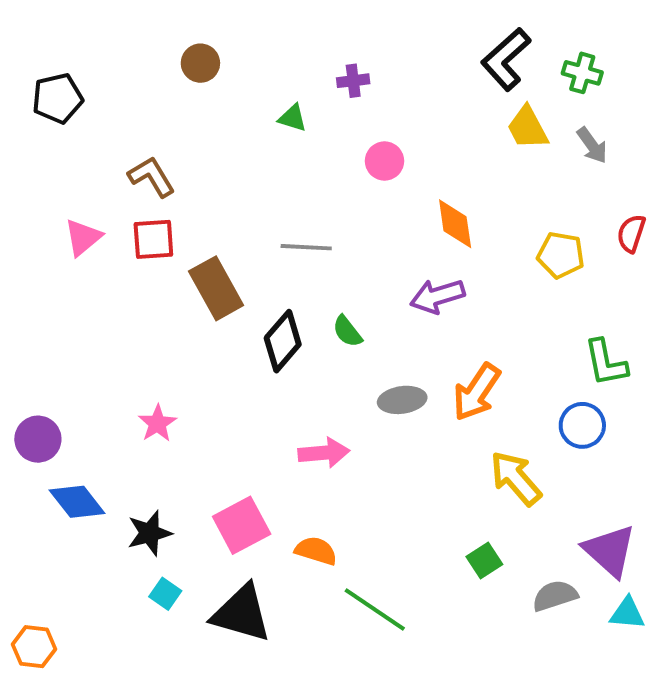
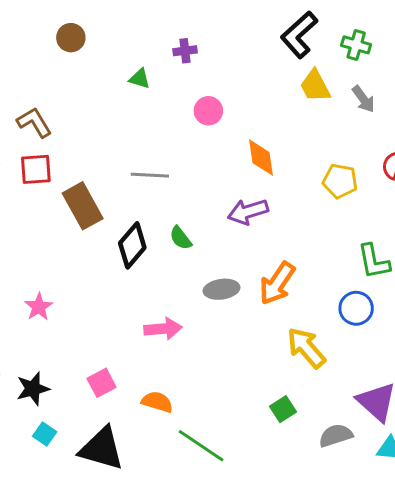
pink square: (242, 525) -> (102, 383), size x0.7

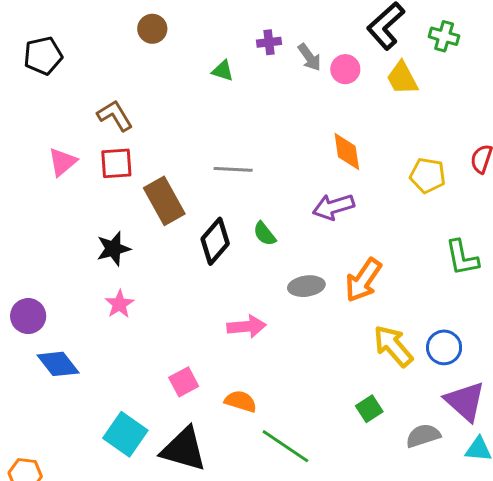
gray arrow: (363, 99) -> (309, 57), moved
pink circle: (208, 111) -> (345, 69), moved
blue circle: (356, 308) -> (444, 347), moved
black star: (33, 389) -> (113, 249), moved
cyan square: (45, 434) -> (125, 434), size x1.8

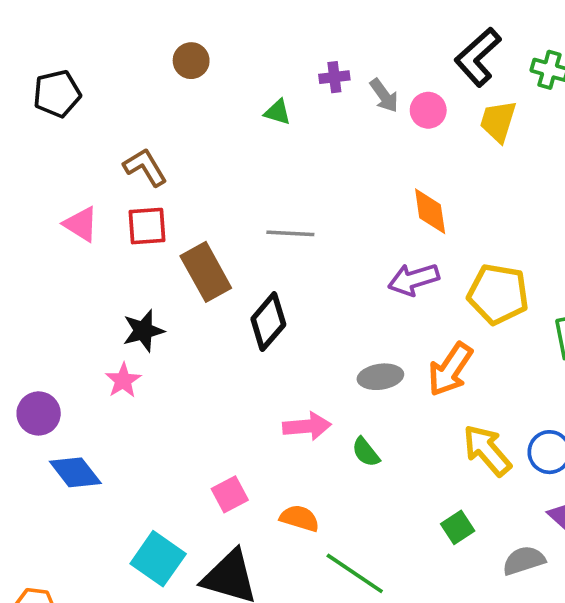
yellow trapezoid: (402, 78) -> (498, 121), turned 45
pink triangle: (63, 162) -> (81, 224), turned -48
yellow pentagon: (428, 175) -> (498, 294), moved, size x1.4
green semicircle: (265, 234) -> (366, 452), moved
pink star: (119, 304) -> (123, 380), moved

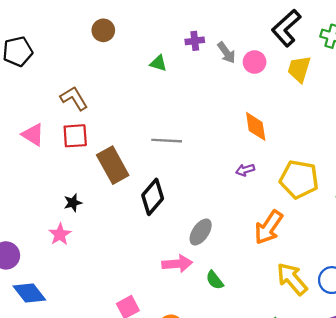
purple arrow: (413, 279) -> (245, 170), size x0.6
black star: (143, 331) -> (73, 203), size x0.7
gray ellipse: (380, 377) -> (201, 232), moved, turned -48

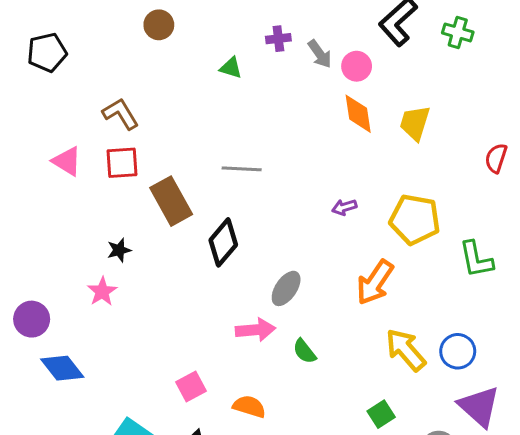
yellow trapezoid: (299, 69) -> (415, 123), moved
orange diamond: (256, 126) -> (358, 114), moved

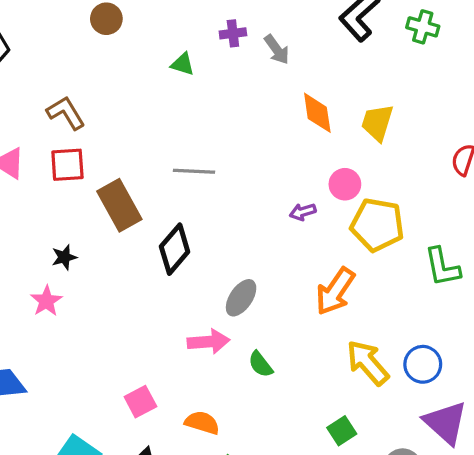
pink circle: (357, 66) -> (345, 184), moved

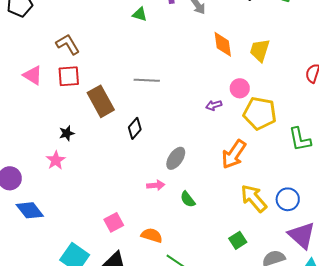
black diamond: (175, 249) -> (135, 128), size x0.7
pink arrow: (209, 342) -> (156, 185), size x0.7

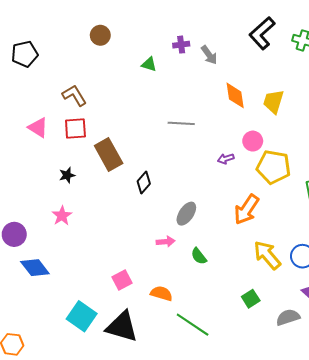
gray line: (147, 80) -> (181, 123), moved
black star: (67, 133) -> (67, 175), moved

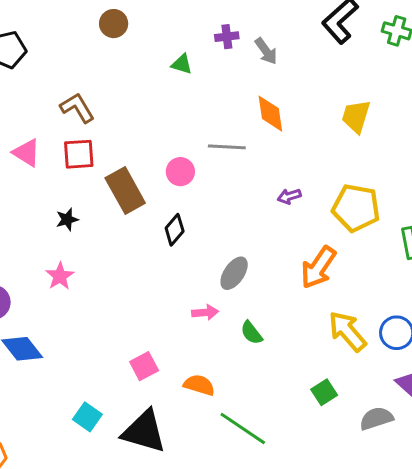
orange diamond: (235, 95) -> (270, 114), moved
pink circle: (253, 141) -> (180, 172), moved
cyan square: (82, 316) -> (87, 417), size x0.7

